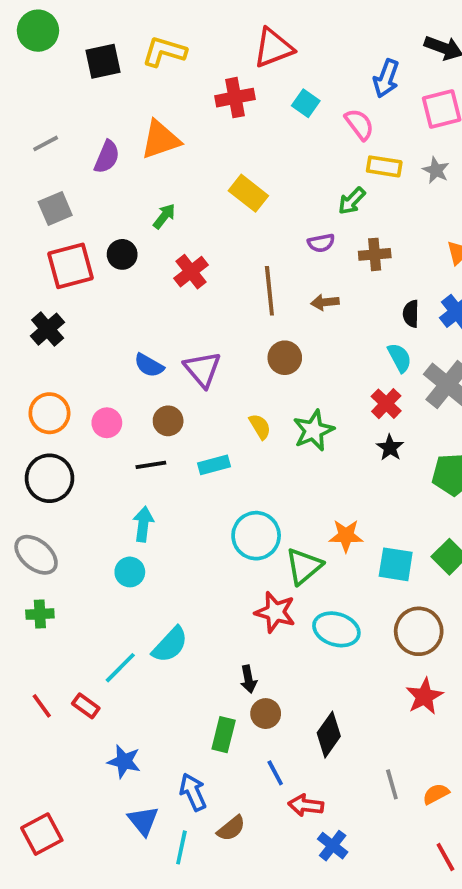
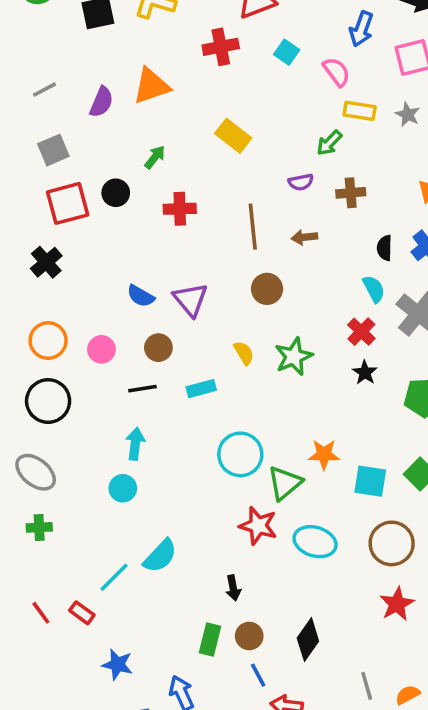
red cross: (191, 272) -> (180, 209), turned 36
brown circle: (266, 714) -> (249, 636), moved

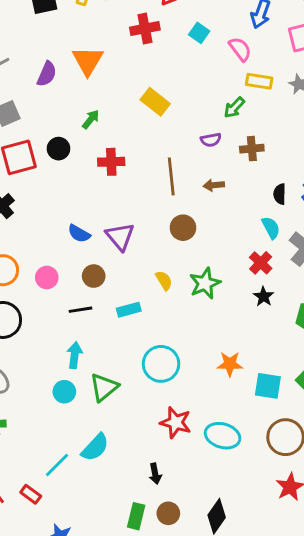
orange triangle: (151, 86) -> (88, 61), turned -40
green triangle: (285, 483) -> (104, 387), moved

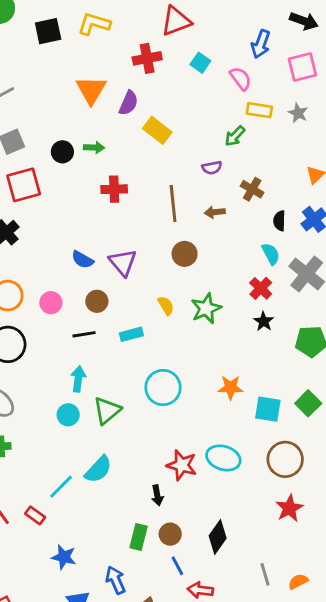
purple semicircle: (47, 74) -> (129, 103), moved
green arrow: (91, 119) -> (94, 148), turned 54
black circle: (58, 149) -> (62, 152), moved
brown cross: (252, 149) -> (252, 189), moved, turned 35
red star: (176, 422) -> (182, 465), moved

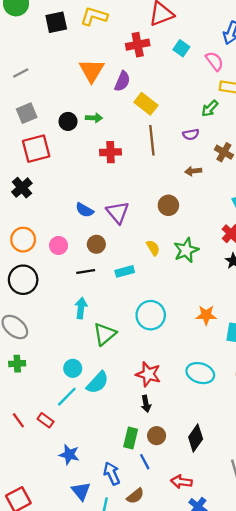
brown line: (173, 204) -> (152, 140), moved
cyan circle: (68, 415) -> (73, 368), moved
red star: (182, 465) -> (148, 374), moved
blue line: (177, 566) -> (145, 462), moved

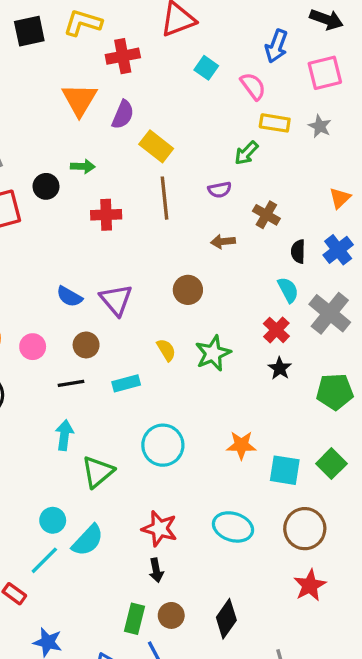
red cross: (138, 45) -> (123, 56), moved
black circle: (68, 121) -> (46, 186), moved

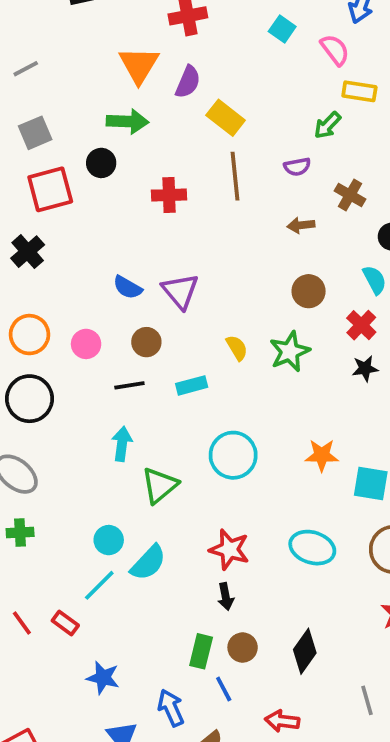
green arrow: (83, 166) -> (128, 121), moved, size x1.5
brown circle: (188, 290) -> (309, 291), moved
black star: (280, 368) -> (365, 368), turned 30

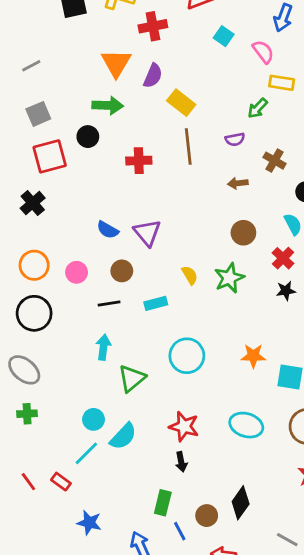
brown circle: (243, 648) -> (207, 516), moved
gray line: (367, 700) -> (287, 540), turned -45

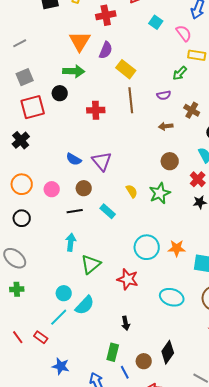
cyan rectangle: (156, 303) -> (108, 211), turned 56
black circle: (34, 313) -> (22, 218), size x0.7
cyan circle: (187, 356) -> (147, 247), moved
red star: (184, 426) -> (128, 279), moved

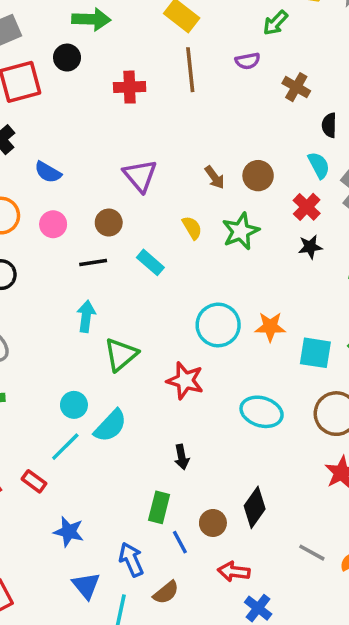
brown arrow: (166, 126) -> (215, 177), moved, turned -120
blue semicircle: (74, 159) -> (48, 172), moved

